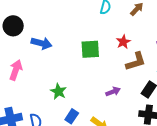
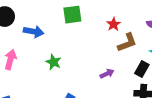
green square: (90, 49) -> (72, 15), moved
green star: (58, 91) -> (54, 62), moved

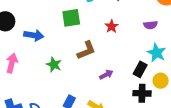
brown L-shape: (127, 43) -> (86, 50), moved

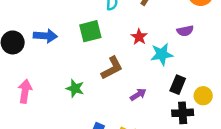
blue arrow: (34, 35) -> (45, 36), moved
cyan star: (157, 53) -> (162, 54), moved, turned -30

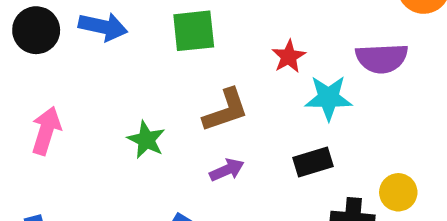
purple semicircle: (185, 31) -> (382, 58), size x1.5
black rectangle: (178, 85) -> (313, 162), moved, turned 42
purple arrow: (138, 95) -> (227, 170), moved

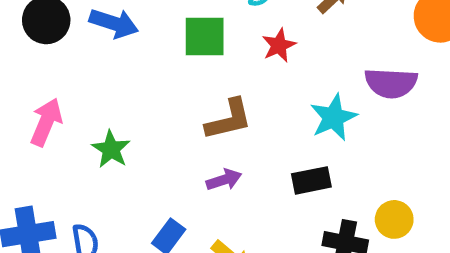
red star: (289, 57) -> (279, 45), moved
cyan star: (328, 98) -> (333, 117), turned -30
green star: (146, 140) -> (111, 149), moved

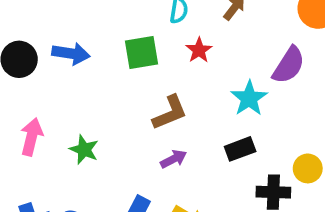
purple semicircle: (391, 83) -> (289, 65), turned -51

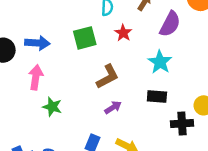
purple semicircle: (289, 65) -> (170, 24), moved
pink arrow: (32, 137) -> (36, 77), moved
black rectangle: (240, 149) -> (157, 97), turned 30

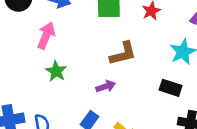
purple arrow: (113, 107) -> (106, 86), moved

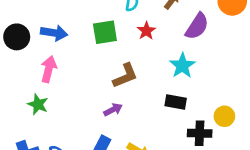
green star: (56, 71) -> (38, 104), moved

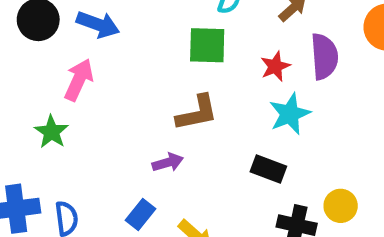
purple semicircle: (197, 26) -> (324, 56), turned -48
red star: (146, 31) -> (275, 66), moved
green square: (105, 32) -> (207, 45), moved

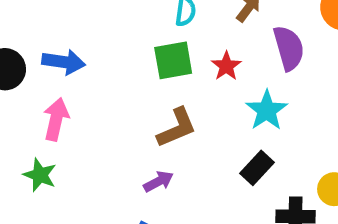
red star: (275, 66) -> (226, 66), moved
black rectangle: (268, 169) -> (257, 168), turned -56

